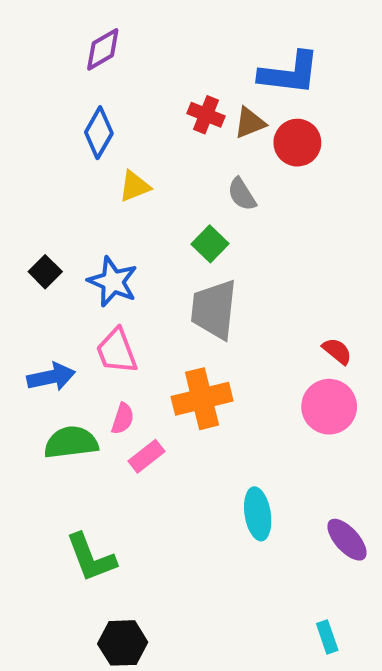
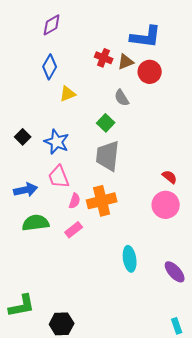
pink semicircle: (123, 419) -> (75, 201), moved
green L-shape: (91, 558) -> (22, 306), moved, turned -80
cyan rectangle: (327, 637) -> (177, 326), moved

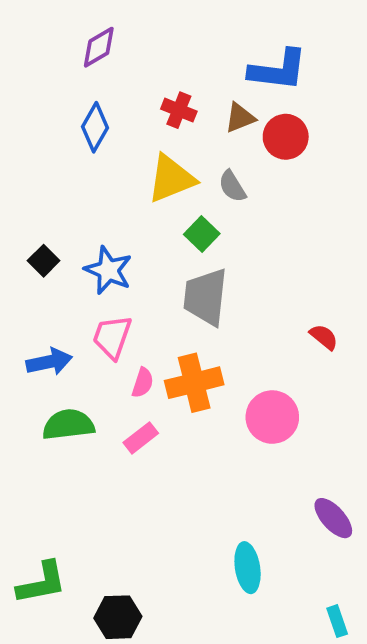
red cross: (104, 58) -> (179, 110), moved
yellow triangle: (68, 94) -> (171, 179), moved, size x1.6
pink trapezoid: (59, 177) -> (112, 337), turned 40
pink circle: (166, 205) -> (272, 417), moved
cyan ellipse: (130, 259) -> (248, 568), moved

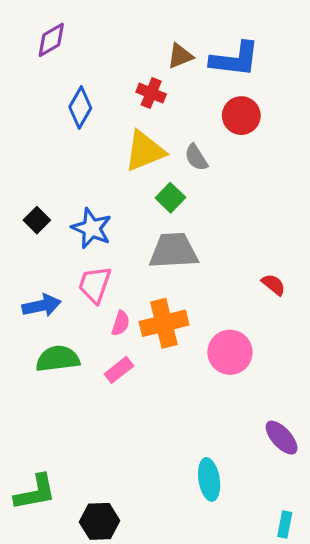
purple diamond: (99, 47) -> (51, 40), moved
brown triangle: (240, 118) -> (180, 56), moved
gray trapezoid: (206, 297) -> (174, 251), turned 81
cyan rectangle: (337, 621) -> (285, 525), turned 30

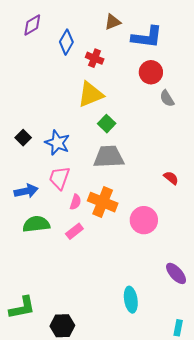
brown triangle: (180, 56) -> (113, 22), moved
blue diamond: (80, 108) -> (66, 42), moved
gray semicircle: (196, 157) -> (167, 98), moved
orange cross: (164, 323) -> (103, 202), turned 36

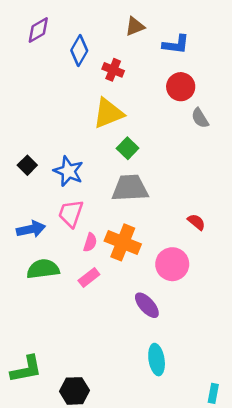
blue L-shape: (147, 37) -> (176, 44), size x0.7
red semicircle: (171, 178) -> (196, 222), moved
purple ellipse: (176, 273) -> (147, 305), moved

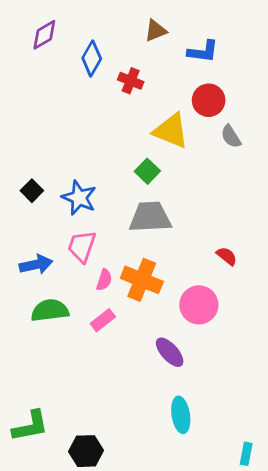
yellow triangle: (108, 113) -> (171, 131), moved, turned 44

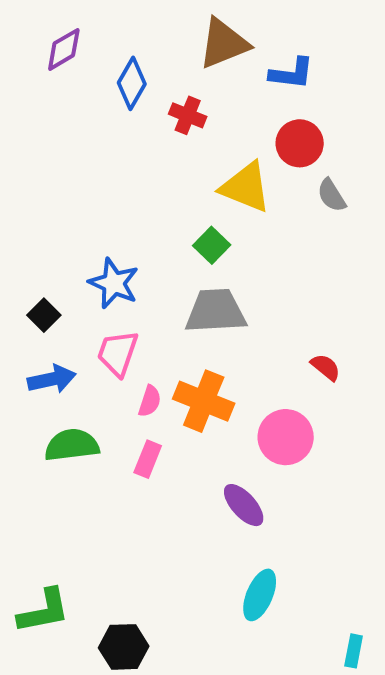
brown triangle: (156, 31) -> (224, 43), size x1.6
black square: (32, 191) -> (44, 315), moved
pink rectangle: (103, 320) -> (148, 459), turned -30
cyan ellipse: (181, 415) -> (260, 595), turned 32

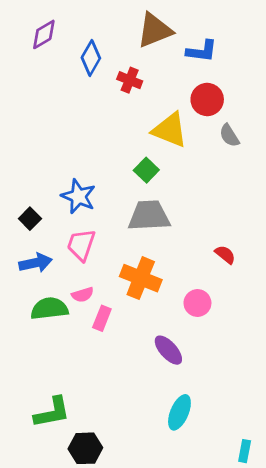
pink semicircle: (150, 401) -> (83, 295), moved, turned 55
pink circle: (286, 437) -> (197, 303), size x0.7
green L-shape: (44, 611) -> (52, 412), moved

